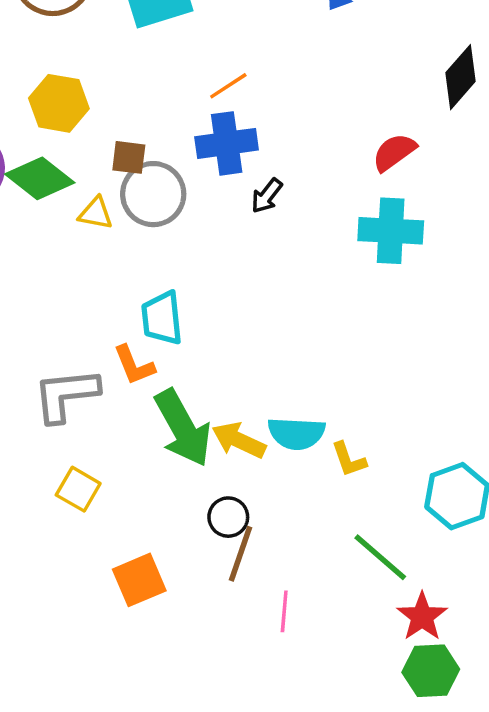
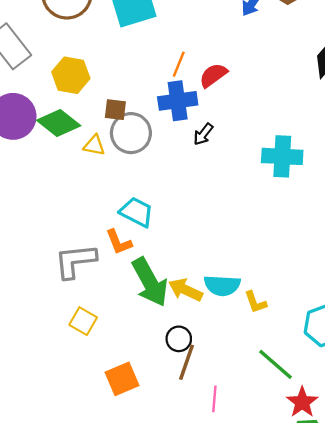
orange line: (228, 86) -> (179, 64), turned -35
red semicircle: (394, 152) -> (213, 75), moved
cyan trapezoid: (162, 318) -> (136, 212), turned 123

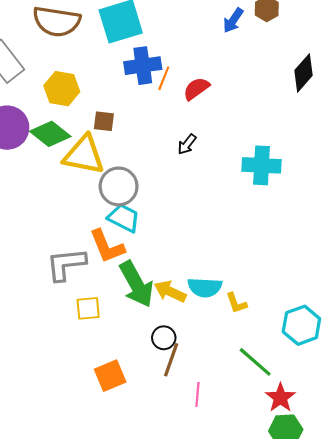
blue cross: (178, 101) -> (143, 66), moved
gray circle: (131, 133) -> (119, 186), moved
yellow triangle: (94, 145) -> (84, 155), size x2.0
orange L-shape: (119, 242) -> (107, 246), size x1.4
yellow square: (83, 321) -> (88, 308), moved, turned -35

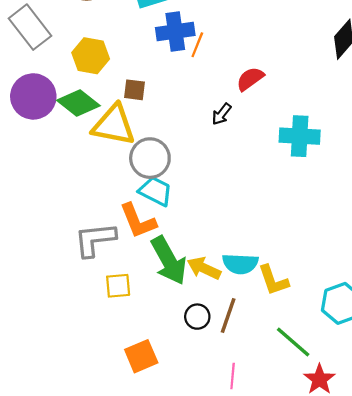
red semicircle: (196, 89) -> (250, 79), moved
yellow L-shape: (236, 303) -> (273, 280), size x1.4
brown line: (171, 360) -> (228, 315), moved

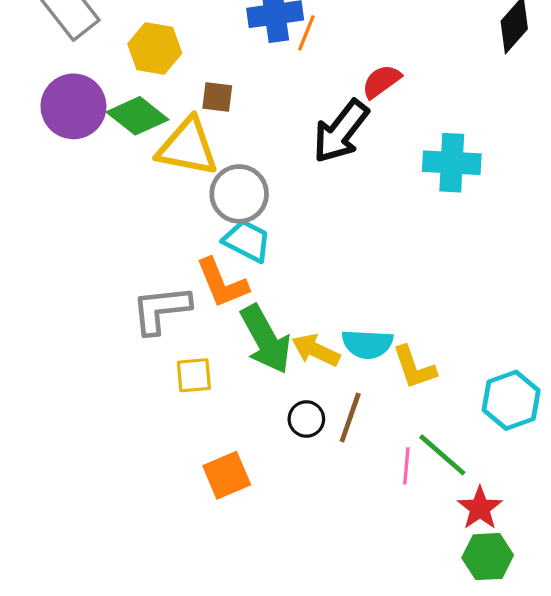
black arrow: (222, 114) -> (341, 131), size x2.0
pink line: (233, 376) -> (406, 466), moved

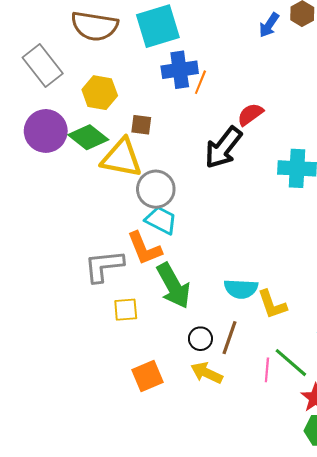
yellow arrow: (316, 350) -> (207, 373), moved

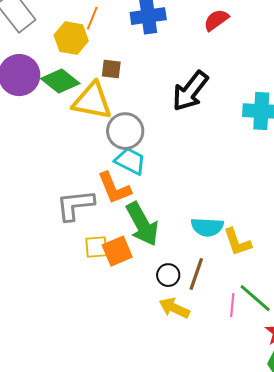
orange line: (200, 82) -> (92, 18), moved
red semicircle: (250, 114) -> (216, 20), moved
orange square: (147, 376) -> (117, 251), moved

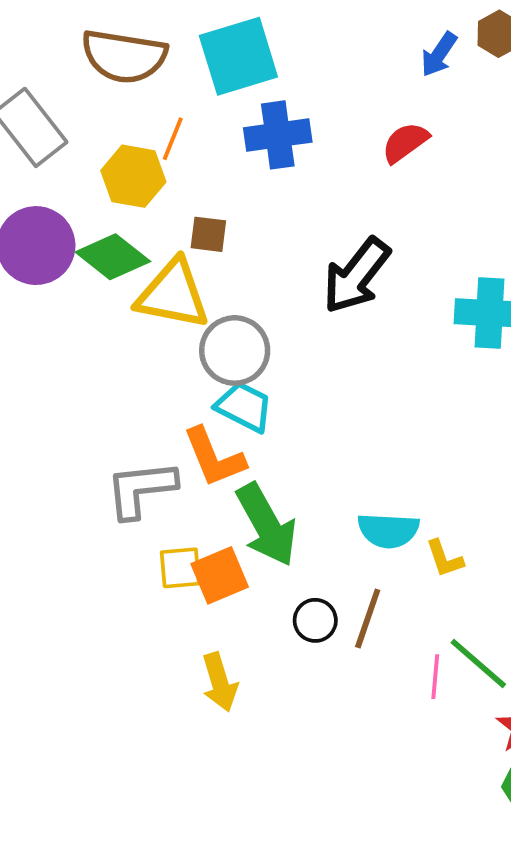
yellow L-shape: (237, 242) -> (445, 559), size x0.7
yellow arrow: (174, 308) -> (220, 682), moved, turned -132

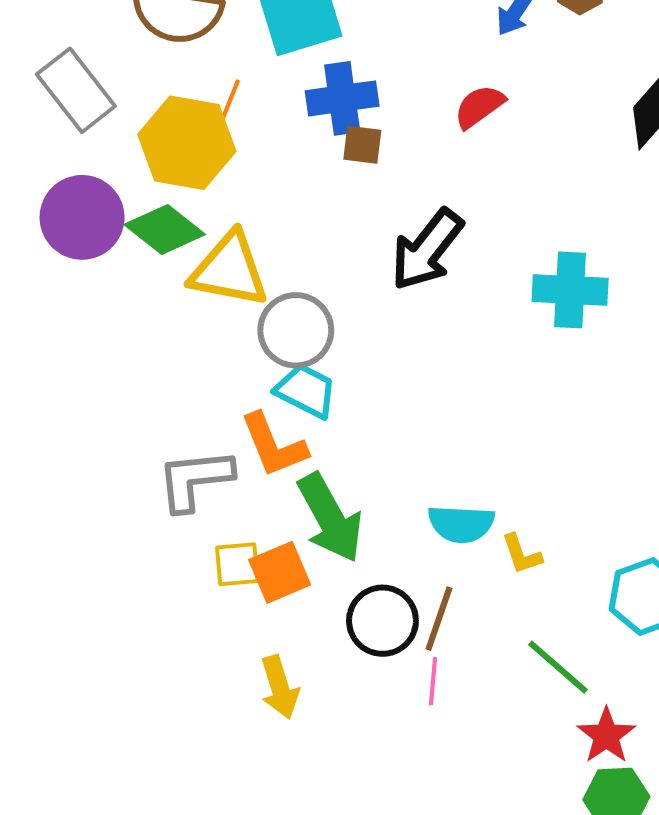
yellow hexagon: (133, 176) -> (187, 143), size x1.4
brown square: (208, 234) -> (362, 145), moved
black circle: (315, 620) -> (382, 621), size x1.5
pink line: (435, 677) -> (433, 681), moved

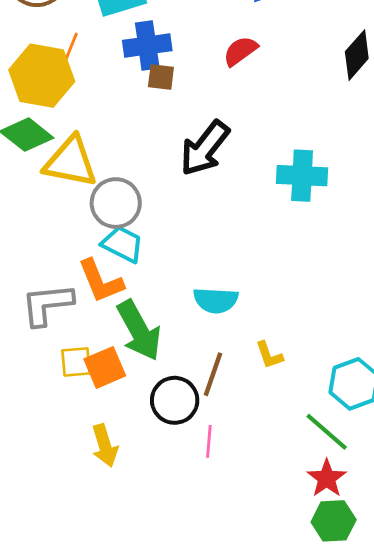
cyan semicircle: (461, 524) -> (216, 300), moved
brown line: (439, 619) -> (213, 374), moved
green line: (558, 667) -> (327, 432), moved

